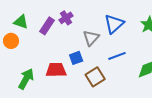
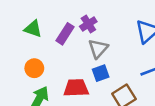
gray triangle: (91, 38) -> (98, 49), moved
orange circle: (11, 41) -> (34, 68), moved

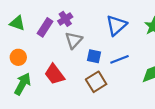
blue square: (101, 73) -> (94, 56), moved, turned 32
red trapezoid: (76, 88) -> (55, 74), turned -125

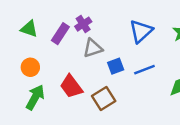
gray triangle: (74, 40) -> (93, 48), turned 30
blue square: (94, 56) -> (116, 66), turned -32
brown square: (96, 82) -> (104, 99), moved

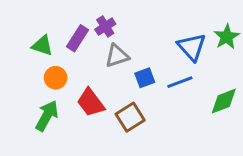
green triangle: (29, 29) -> (42, 46), moved
blue triangle: (141, 31) -> (192, 47), moved, turned -30
orange circle: (30, 67) -> (56, 78), moved

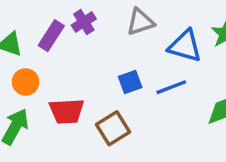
blue triangle: (192, 47) -> (185, 46), turned -32
gray triangle: (117, 56) -> (140, 22), moved
red trapezoid: (91, 103) -> (67, 111), turned -56

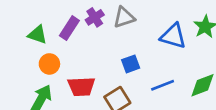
gray triangle: (140, 22) -> (124, 17), moved
blue line: (171, 87) -> (163, 85), moved

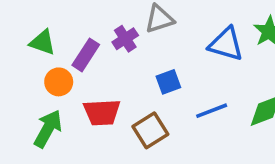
purple cross: (95, 17) -> (125, 39), moved
purple rectangle: (69, 28) -> (86, 55), moved

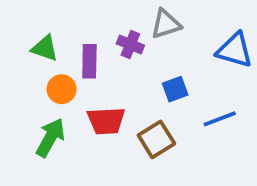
purple cross: (125, 39) -> (130, 44), turned -35
purple rectangle: (86, 55) -> (89, 61), turned -32

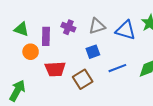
gray triangle: (166, 24) -> (97, 26), moved
green arrow: (50, 138) -> (17, 91), moved

